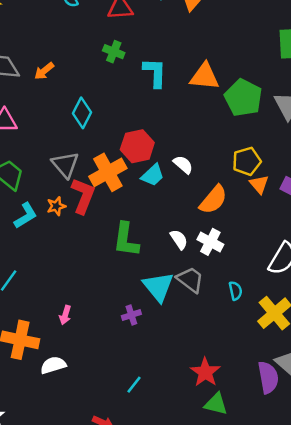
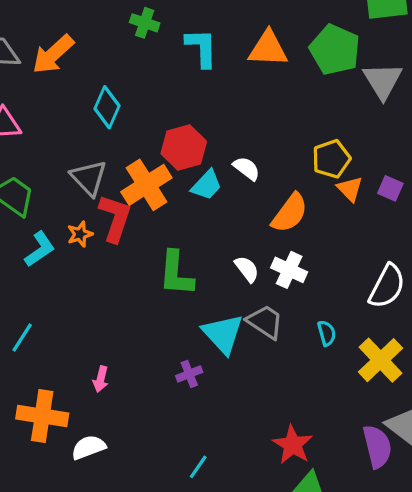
orange arrow: (44, 71) -> (53, 54), size x1.6
green pentagon: (243, 98) -> (335, 50), moved

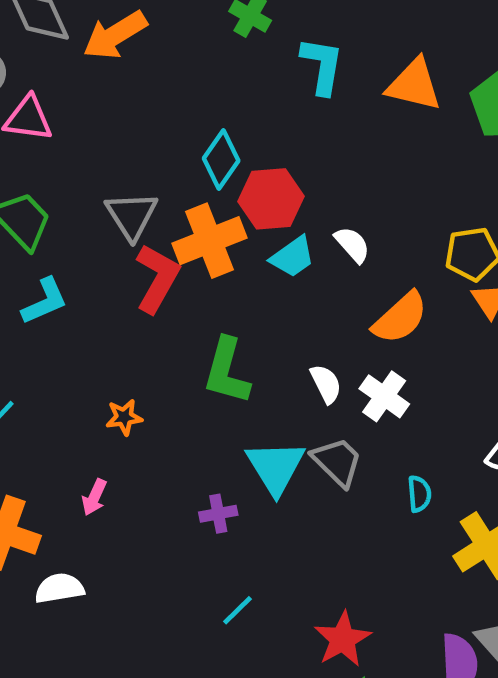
cyan diamond: (107, 107) -> (221, 160), moved
orange star: (80, 234) -> (124, 417), moved
cyan line: (198, 467) -> (237, 610), moved

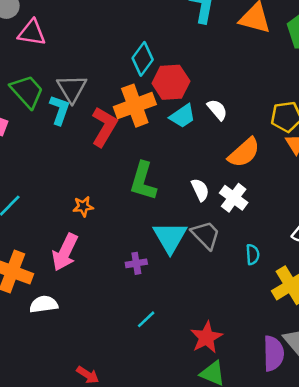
gray triangle: (131, 216) -> (72, 89), moved
cyan L-shape: (45, 301) -> (60, 110), moved, turned -48
pink arrow: (94, 497) -> (65, 252), size x1.8

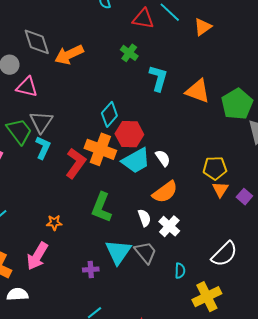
gray triangle: (72, 89) -> (41, 122), moved
orange cross: (135, 106) -> (100, 149), turned 36
cyan trapezoid: (183, 116) -> (136, 161), size x1.4
orange semicircle: (244, 153) -> (165, 192), moved

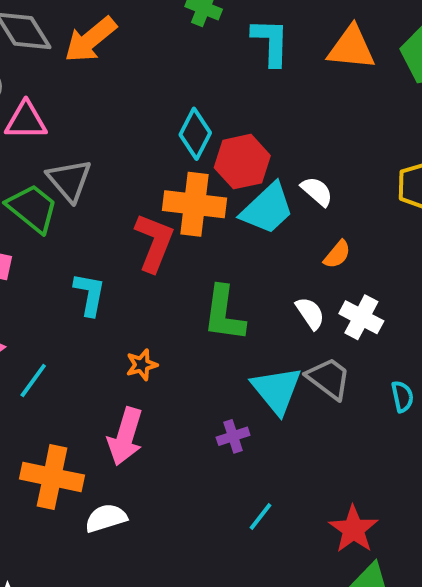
cyan L-shape: (43, 148) -> (89, 294), moved
orange semicircle: (165, 192) -> (337, 254), size x0.6

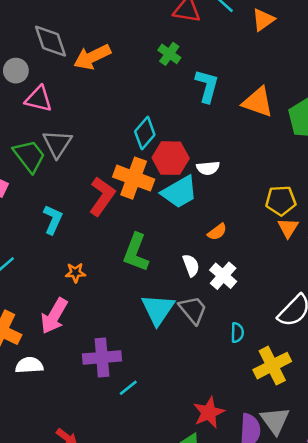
white semicircle: (317, 191) -> (208, 168), moved, turned 120
purple cross: (233, 436) -> (102, 357), moved, size x1.8
red star: (353, 529) -> (209, 412), moved

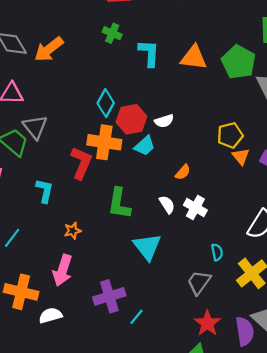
cyan trapezoid: (179, 192) -> (145, 146), size x0.7
gray trapezoid: (193, 310) -> (199, 282), moved, turned -92

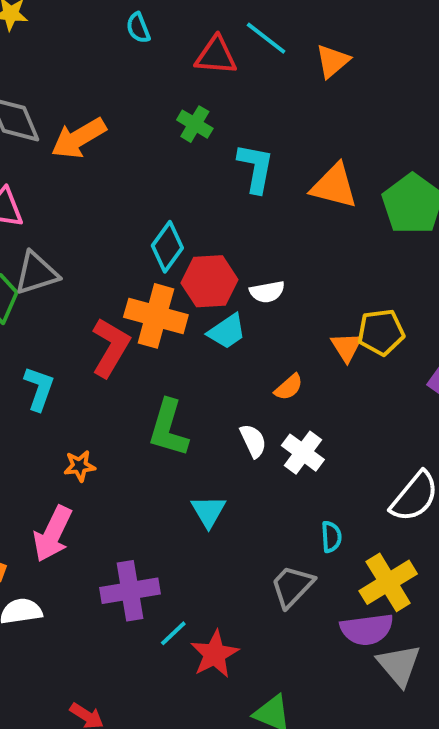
gray triangle: (35, 127) -> (37, 273), turned 44
orange triangle: (241, 156) -> (347, 347), moved
cyan triangle: (147, 247) -> (209, 511), size x0.7
red star: (207, 323) -> (215, 654), moved
purple semicircle: (245, 331) -> (367, 629), moved, turned 84

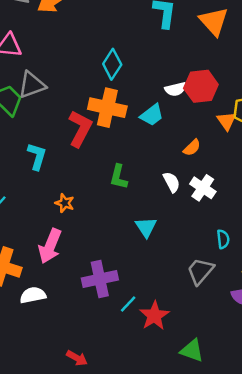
orange triangle: (334, 186) -> (214, 21), turned 36
red hexagon: (209, 281) -> (201, 86), moved
green L-shape: (168, 428) -> (119, 177), size x0.7
orange star: (80, 466) -> (65, 203), turned 30

